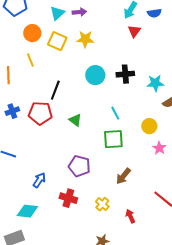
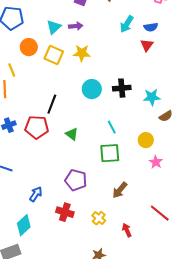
red triangle: (134, 31) -> (147, 45), moved
yellow line: (30, 60) -> (12, 70), moved
cyan diamond: (27, 211) -> (24, 225), turned -50

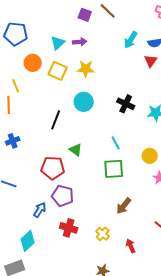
black cross: (122, 88) -> (126, 104), turned 30
cyan circle: (92, 89) -> (84, 102), moved
red pentagon: (37, 127) -> (53, 168), moved
purple pentagon: (76, 180) -> (63, 196), moved

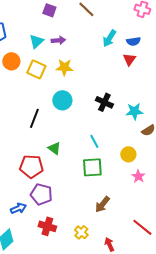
purple square: (85, 15) -> (49, 10), moved
blue arrow: (40, 210) -> (18, 208), turned 35

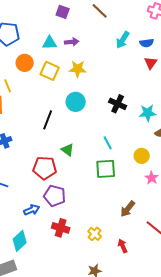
cyan triangle: (36, 41) -> (50, 43), turned 42
red triangle: (129, 59) -> (151, 63), moved
brown arrow: (102, 204) -> (128, 209), moved

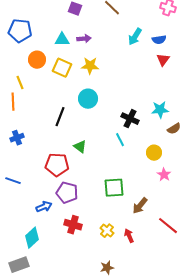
black cross: (118, 104) -> (130, 119), moved
green square: (106, 169) -> (114, 188), moved
red arrow: (123, 246) -> (129, 236), moved

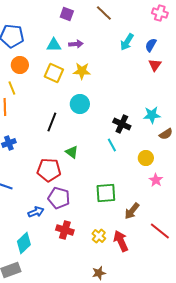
blue semicircle: (159, 40) -> (151, 45), turned 128
orange circle: (37, 60) -> (20, 65), moved
red arrow: (129, 236) -> (121, 241), size x1.5

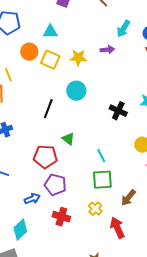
purple arrow: (76, 44) -> (107, 50), moved
orange circle: (20, 65) -> (29, 52), moved
cyan line: (112, 145) -> (101, 156), moved
yellow cross: (99, 236) -> (95, 209), moved

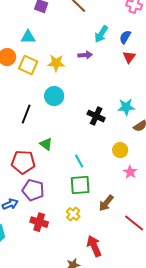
red arrow: (117, 228) -> (94, 246), moved

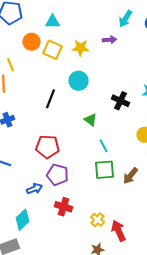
green triangle: (46, 144) -> (90, 120), moved
brown arrow: (106, 203) -> (130, 176), moved
yellow cross: (73, 214) -> (97, 220), moved

